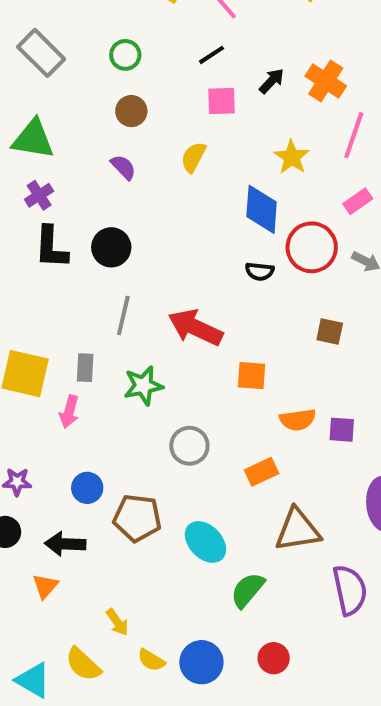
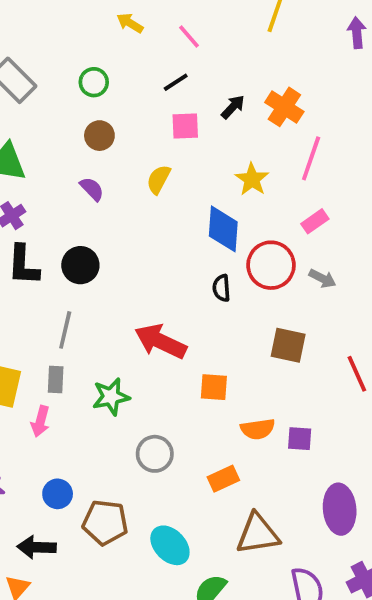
black semicircle: (260, 271) -> (221, 288), turned 80
gray line: (123, 315) -> (65, 330), moved
brown square: (330, 332) -> (288, 345), size x1.4

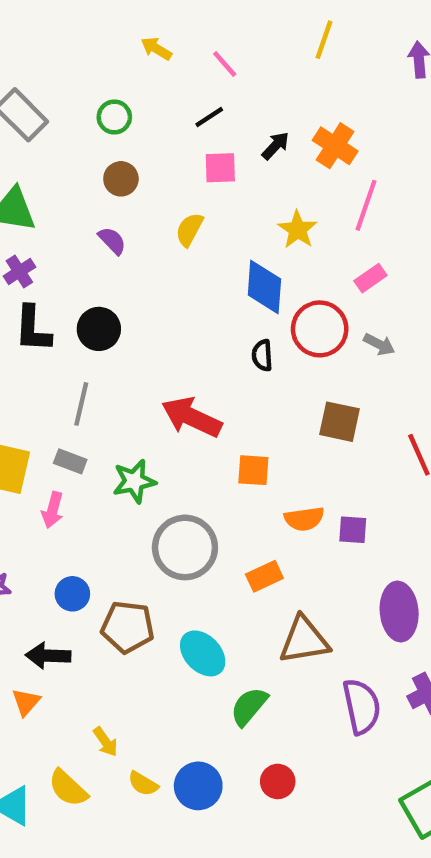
gray rectangle: (56, 379) -> (70, 461), turned -72
gray circle: (155, 454) -> (185, 547), size x1.5

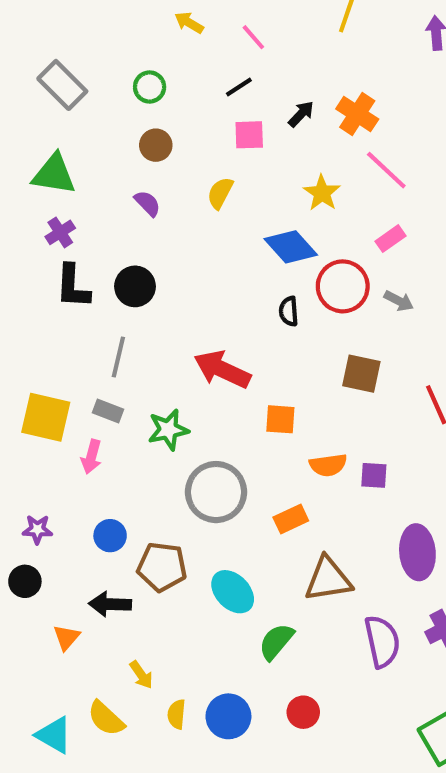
pink line: (366, 205) -> (386, 170), turned -66
blue diamond: (264, 287) -> (291, 247), turned -46
black arrow: (48, 656) -> (110, 604), moved
yellow semicircle: (143, 784) -> (177, 714), turned 64

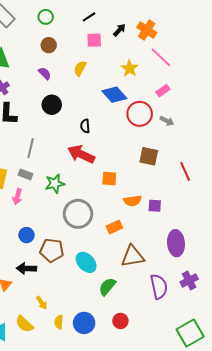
black circle: (135, 286) -> (52, 105), moved
black semicircle: (289, 311) -> (85, 126), moved

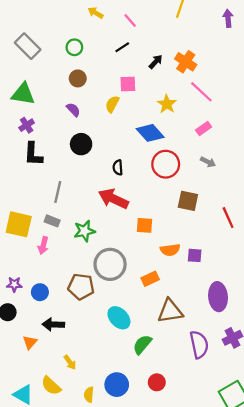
pink square: (94, 40) -> (128, 84), moved
red circle: (140, 114) -> (166, 164), moved
blue circle: (26, 235) -> (40, 292), moved
brown pentagon: (52, 250) -> (81, 287), moved
yellow semicircle: (59, 322) -> (89, 395), moved

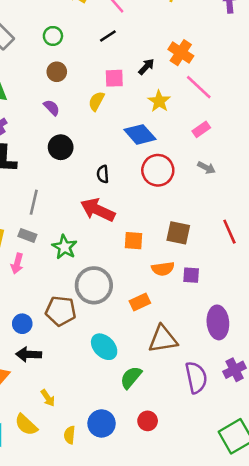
black arrow: (156, 62) -> (146, 67), moved
brown square: (188, 201) -> (178, 233), moved
green star: (84, 231) -> (64, 247), turned -30
blue circle: (40, 292) -> (22, 324), moved

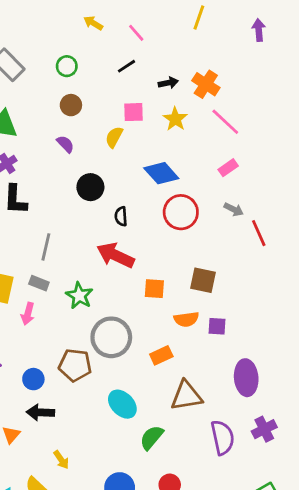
black arrow: (146, 67) -> (168, 83), moved, turned 36
yellow star: (159, 101) -> (175, 119), moved
black circle: (61, 147) -> (90, 187), moved
red line: (229, 232) -> (259, 233), moved

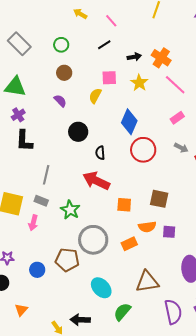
blue diamond: (161, 173) -> (129, 122), turned 65
orange rectangle: (161, 355) -> (129, 244), moved
black arrow: (40, 412) -> (80, 320), moved

